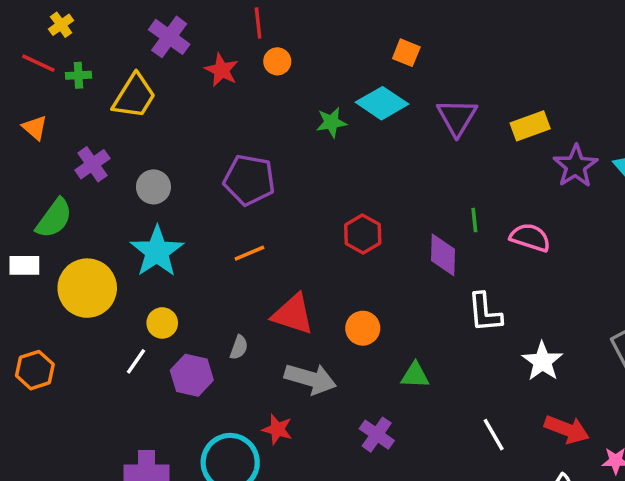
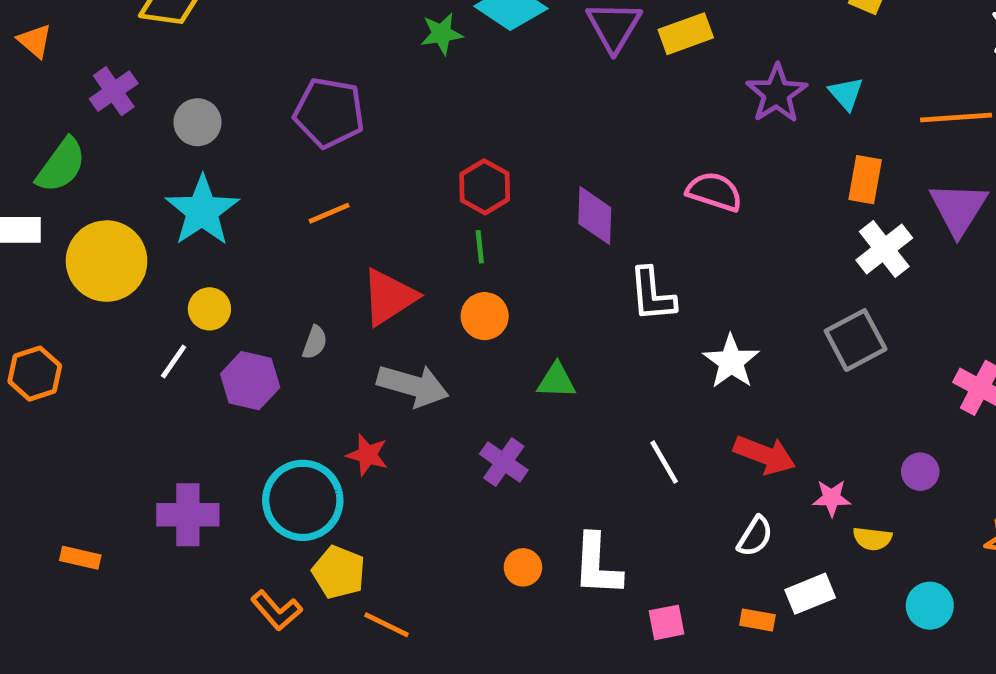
yellow rectangle: (530, 126) -> (686, 34), moved
green line: (474, 220) -> (480, 247), moved
red triangle: (293, 314) -> (389, 297), turned -51

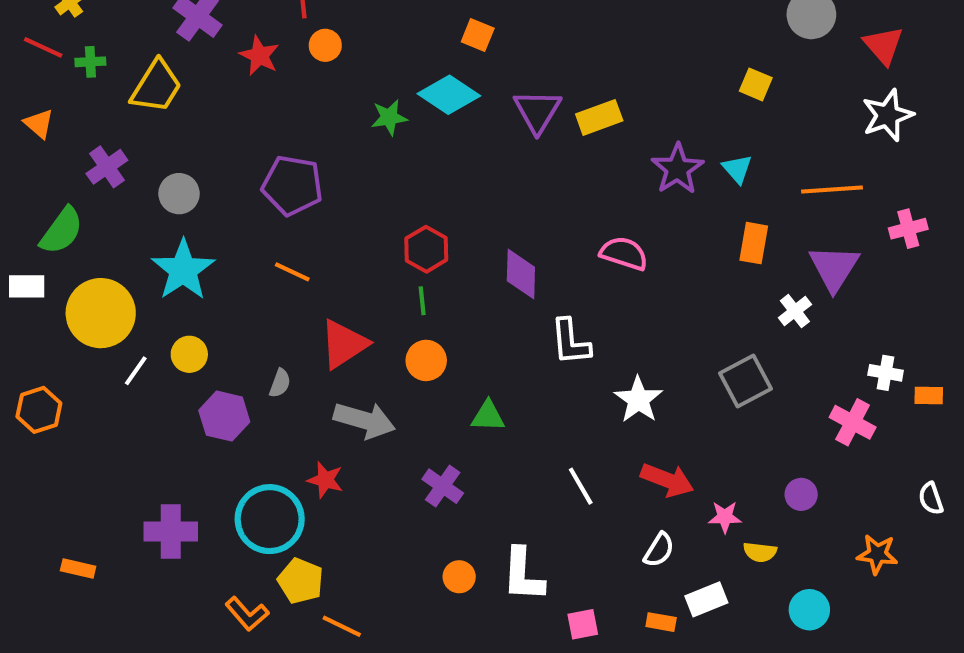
orange line: (329, 213) -> (292, 272), turned 48
white cross: (884, 249) -> (795, 311), moved, size x0.7
white line: (174, 362) -> (136, 371), moved

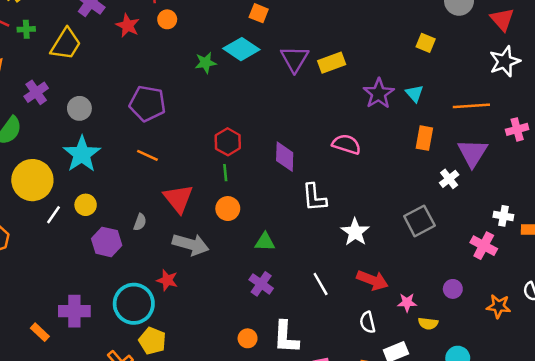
red triangle: (344, 344) -> (178, 199), turned -36
purple cross: (443, 486) -> (261, 284), moved
white semicircle: (659, 550) -> (367, 322), turned 135
orange star: (877, 554) -> (499, 306), moved
orange rectangle: (78, 569) -> (40, 332), moved, turned 30

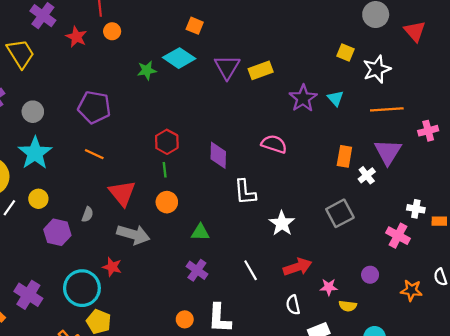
yellow trapezoid: (66, 44) -> (21, 54), turned -64
white star: (505, 61) -> (377, 69), moved
orange rectangle: (424, 138) -> (344, 156), moved
red arrow: (372, 280) -> (297, 267), turned -40
purple cross: (74, 311) -> (28, 295), turned 32

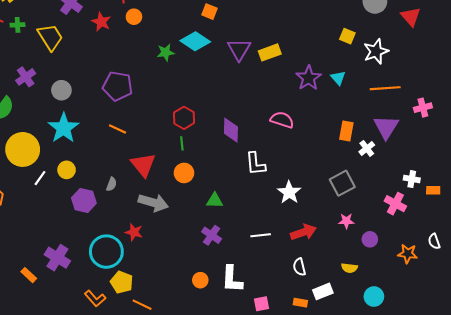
white line: (251, 270) -> (261, 235), turned -66
pink star: (329, 287) -> (346, 221), moved

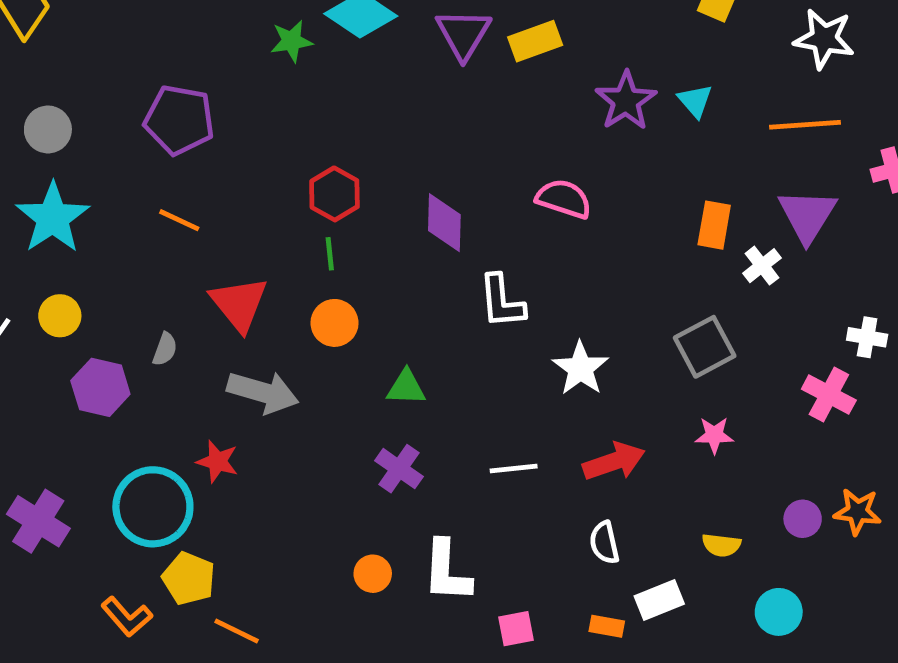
white star: (376, 51) -> (824, 39), moved, turned 30
purple circle: (370, 239) -> (803, 519), moved

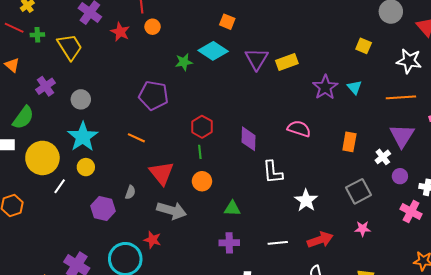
purple pentagon: (179, 120) -> (154, 95), moved
orange rectangle: (714, 225) -> (349, 142), moved
yellow circle: (60, 316) -> (86, 167), moved
purple cross: (399, 469) -> (229, 243), turned -36
purple circle: (803, 519) -> (400, 176), moved

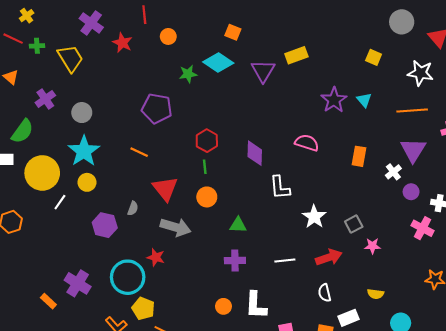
orange circle: (153, 27) -> (168, 36), moved
yellow rectangle: (287, 62) -> (296, 55), moved
gray square: (359, 191) -> (354, 224), moved, size x0.7

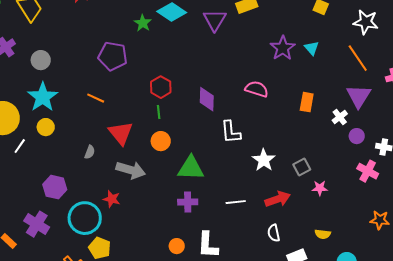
green star: (188, 74) -> (143, 23), turned -30
orange line: (412, 110) -> (358, 58), turned 60
purple hexagon: (105, 225) -> (55, 187), moved
green triangle: (238, 225) -> (191, 168), size x1.6

